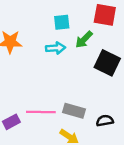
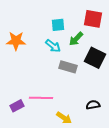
cyan arrow: (56, 48) -> (53, 46), turned 42
gray rectangle: (74, 111) -> (68, 67), moved

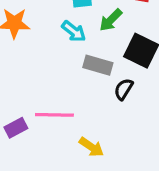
black semicircle: (93, 105) -> (124, 89), moved, turned -48

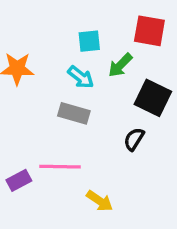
gray rectangle: (98, 65) -> (74, 113), moved

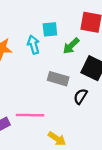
cyan arrow: (81, 77) -> (33, 45), moved, turned -144
gray rectangle: (74, 113) -> (58, 79), moved

